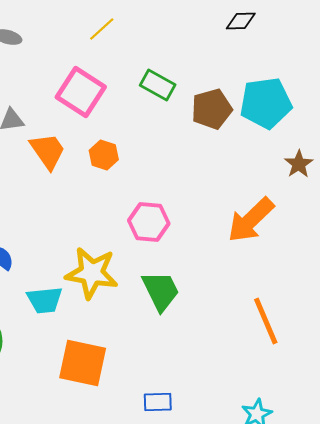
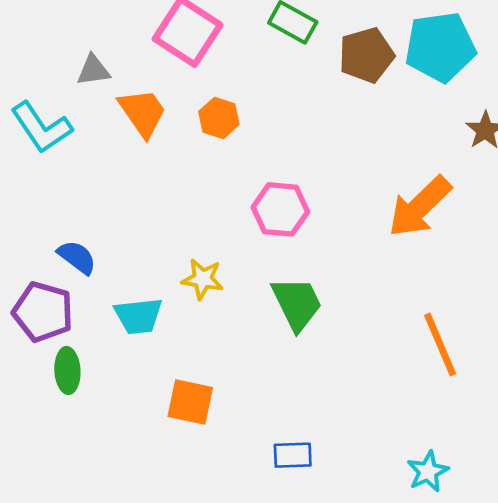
yellow star: (92, 273) -> (203, 279), size x0.6
orange square: (83, 363) -> (190, 402), size x0.7

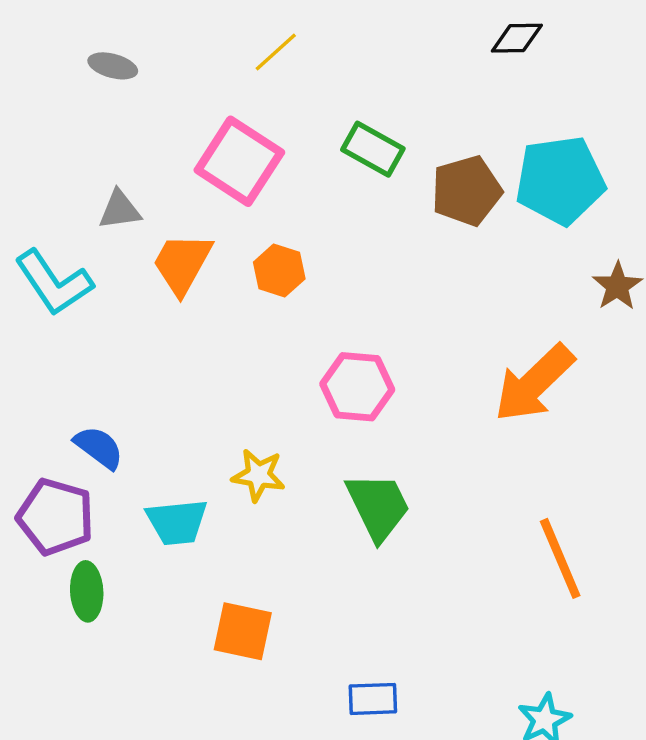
orange trapezoid: (143, 112) -> (182, 264), turned -116

